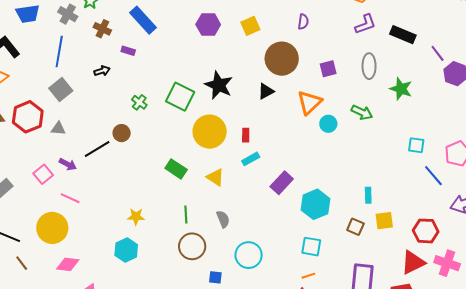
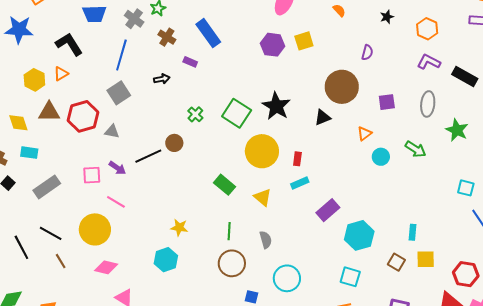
purple L-shape: (365, 24) -> (429, 62), turned -140
yellow square: (250, 26) -> (304, 41), moved
orange triangle: (309, 103) -> (364, 134), size x0.6
pink square: (43, 174) -> (92, 175), turned 30

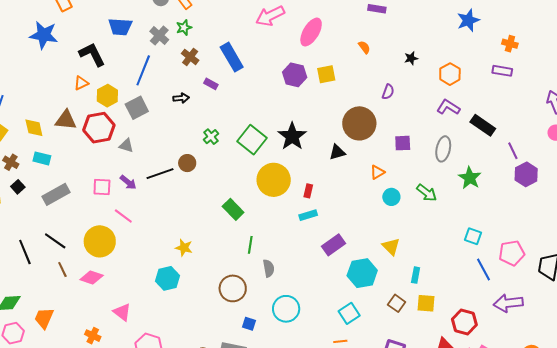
yellow hexagon: (34, 80) -> (107, 96), moved
yellow triangle: (263, 197) -> (391, 247), moved
green line: (229, 231) -> (250, 245), moved
pink diamond: (106, 267) -> (92, 278), moved
cyan square: (350, 277) -> (349, 313), turned 35

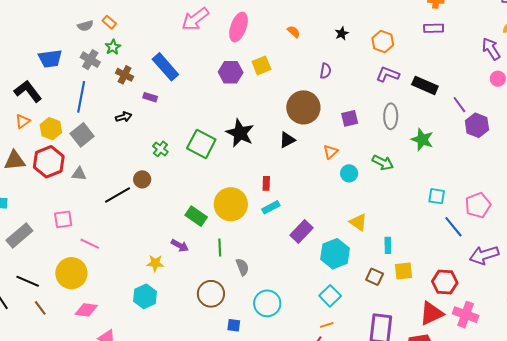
yellow circle: (274, 180) -> (231, 204), moved
purple arrow: (128, 182) -> (180, 246), moved
pink diamond: (92, 278) -> (86, 310), moved

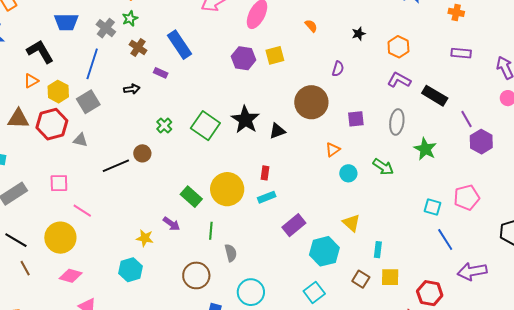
purple rectangle: (434, 28) -> (461, 53), moved
black triangle: (287, 140) -> (277, 131), moved
pink pentagon: (478, 205) -> (467, 197), moved

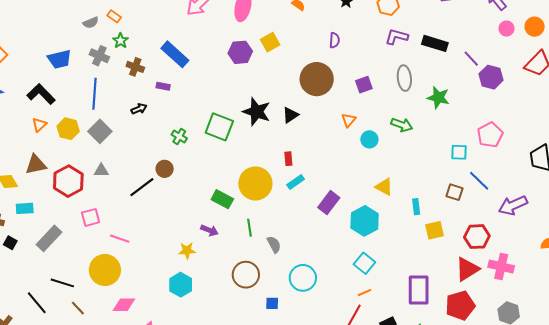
red hexagon: (52, 124) -> (68, 181), moved
brown square: (361, 279) -> (455, 192), moved

